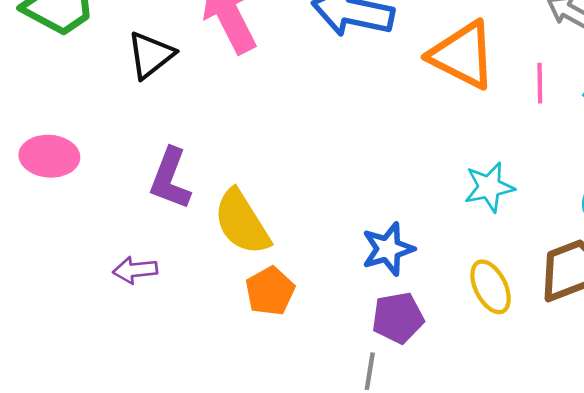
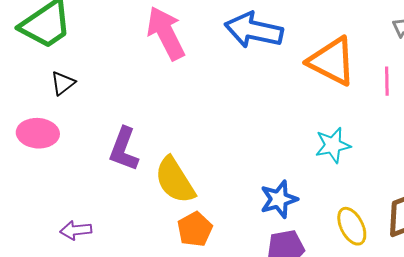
black triangle: (151, 55) -> (63, 83), moved, size x0.7
cyan star: (489, 187) -> (333, 145), moved
purple arrow: (135, 270) -> (76, 230), moved

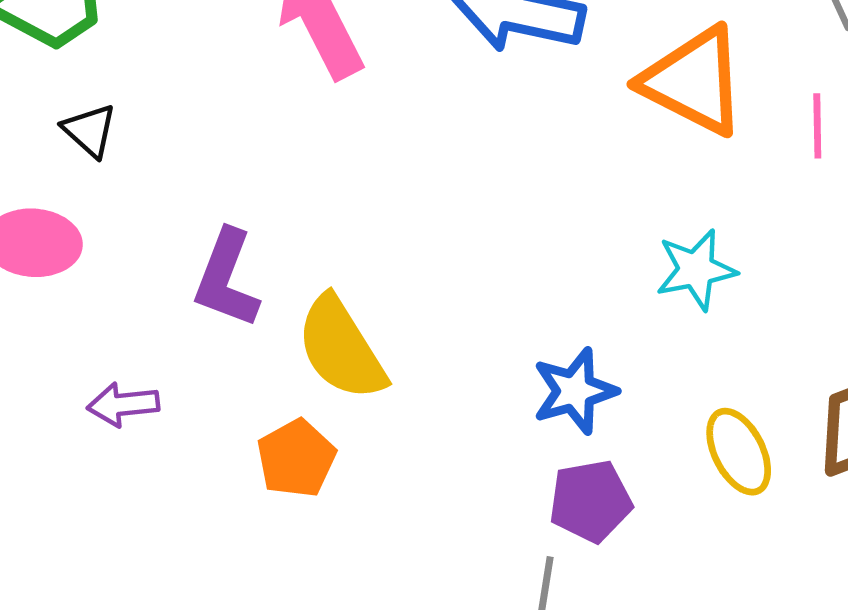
black triangle: (63, 83) -> (90, 130), turned -40
orange pentagon: (195, 229) -> (296, 458), moved
purple arrow: (76, 230) -> (123, 404), moved

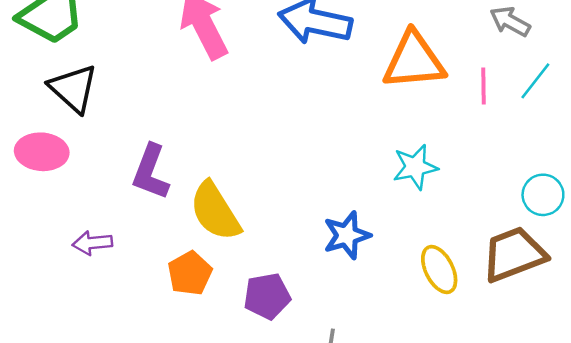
orange triangle: (694, 81) -> (414, 61), turned -32
black triangle: (90, 130) -> (73, 89), size x1.6
purple pentagon: (590, 501) -> (267, 296), moved

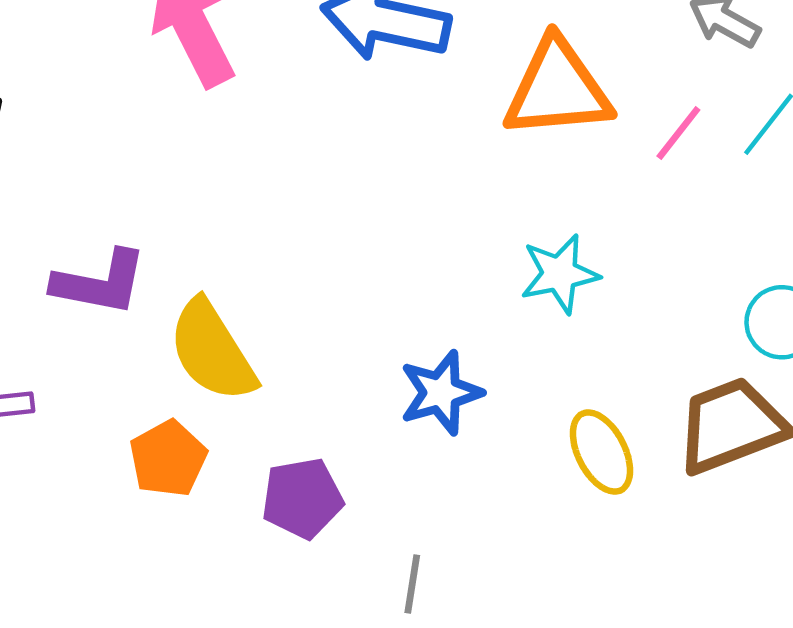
pink line: (483, 86) -> (678, 133), turned 39
purple L-shape: (151, 172) -> (100, 283), turned -100

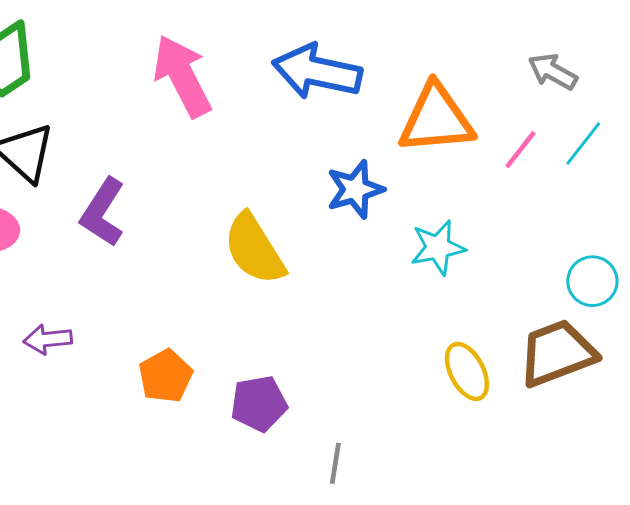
purple L-shape: (100, 283) -> (103, 212), moved, turned 112
yellow semicircle: (212, 351) -> (254, 249), moved
blue star: (441, 393) -> (355, 189), moved

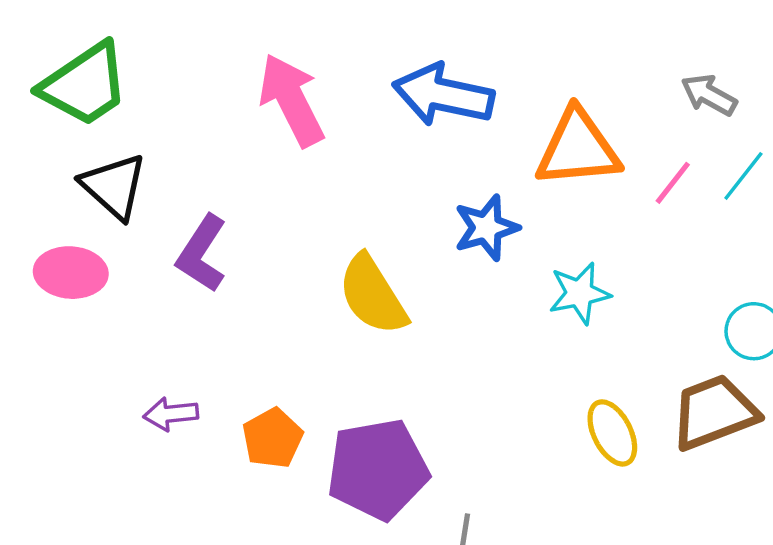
purple arrow: (48, 339) -> (171, 414), moved
purple pentagon: (259, 404) -> (378, 469), size x1.6

